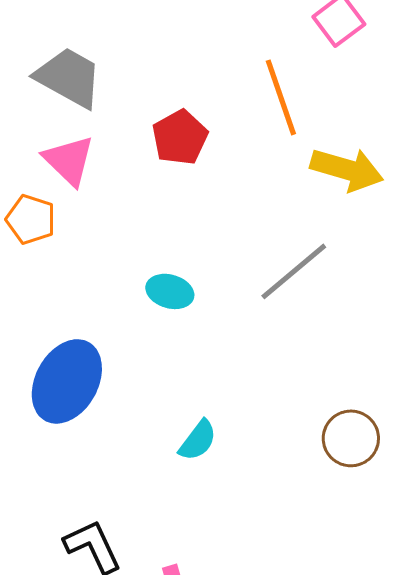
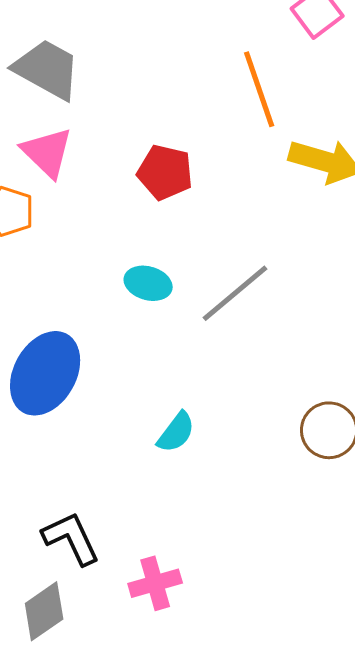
red pentagon: (180, 137) -> (165, 172), moved, turned -30
gray line: (294, 271) -> (235, 293), moved

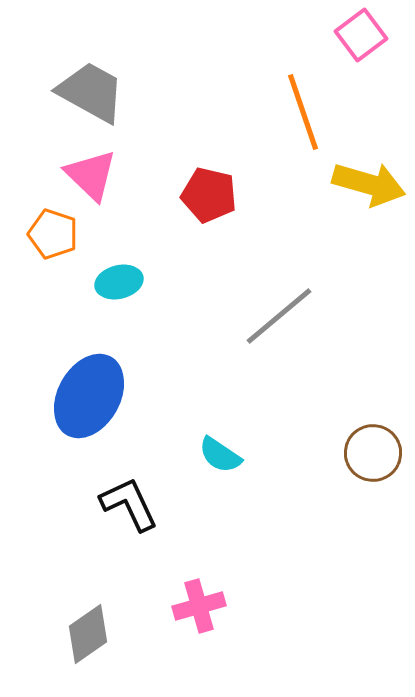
cyan ellipse: (148, 283) -> (119, 282), moved, turned -30
cyan semicircle: (176, 432) -> (220, 455), turned 87
black L-shape: (71, 538) -> (129, 504), moved

